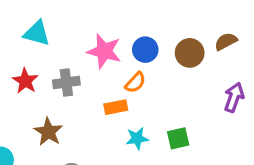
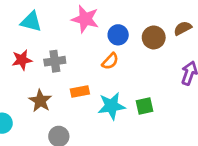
pink star: (104, 51) -> (85, 19), moved
red star: (25, 81) -> (22, 60), turned 30
orange rectangle: (116, 107) -> (80, 92), moved
cyan star: (137, 138) -> (112, 106), size x1.5

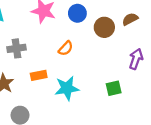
blue circle: (118, 35) -> (77, 13), moved
green square: (144, 106) -> (114, 88), moved

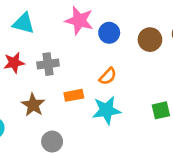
blue circle: (77, 13) -> (109, 33), moved
orange semicircle: (66, 48) -> (108, 76), moved

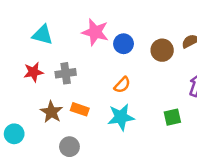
orange rectangle: (74, 95) -> (80, 109), moved, turned 30

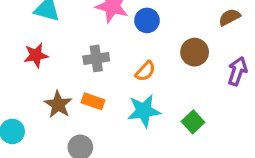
brown circle: (162, 50) -> (195, 52), moved
gray cross: (66, 73) -> (96, 58), moved
green square: (172, 117) -> (193, 122), moved, turned -30

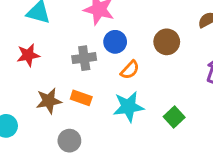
blue circle: (147, 20) -> (115, 42), moved
brown circle: (195, 52) -> (167, 42), moved
brown star: (58, 104) -> (49, 101), turned 30

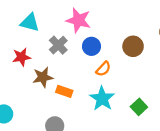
gray cross: (84, 58) -> (58, 45), moved, turned -36
brown star: (49, 101) -> (43, 77), moved
cyan star: (128, 107) -> (102, 99), turned -30

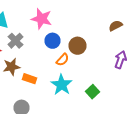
gray cross: (58, 45) -> (16, 41), moved
brown circle: (133, 46) -> (78, 46), moved

